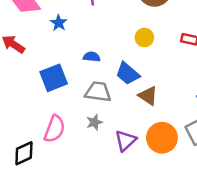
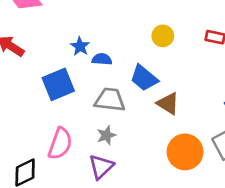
blue star: (59, 23) -> (80, 46), moved
purple triangle: (126, 140) -> (101, 167), moved

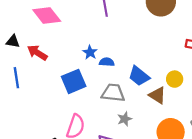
yellow circle: (163, 36) -> (175, 79), moved
gray star: (106, 135) -> (125, 119), moved

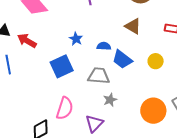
blue semicircle: (107, 62) -> (104, 46), moved
brown triangle: (157, 95) -> (133, 26), moved

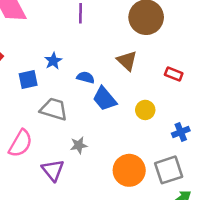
blue square: (62, 66) -> (28, 79), moved, size x0.7
gray trapezoid: (99, 76) -> (54, 109), moved
purple triangle: (94, 123) -> (53, 170), turned -36

